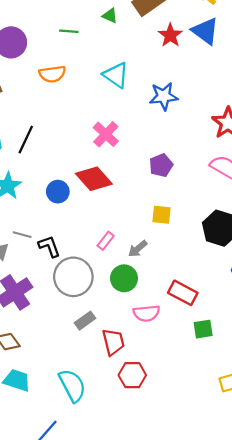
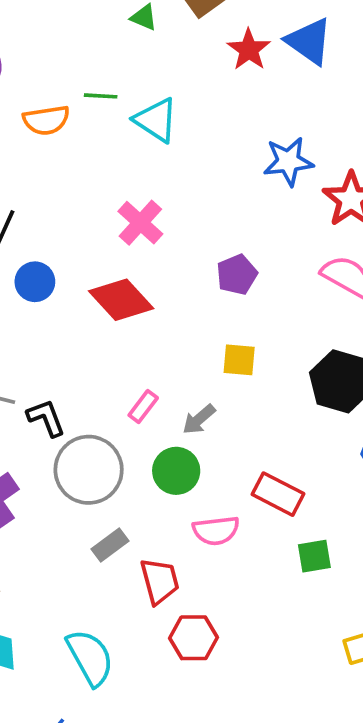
green line: (69, 31) -> (101, 96), moved
blue star: (164, 96) -> (288, 161), moved
blue circle: (58, 192) -> (35, 282), moved

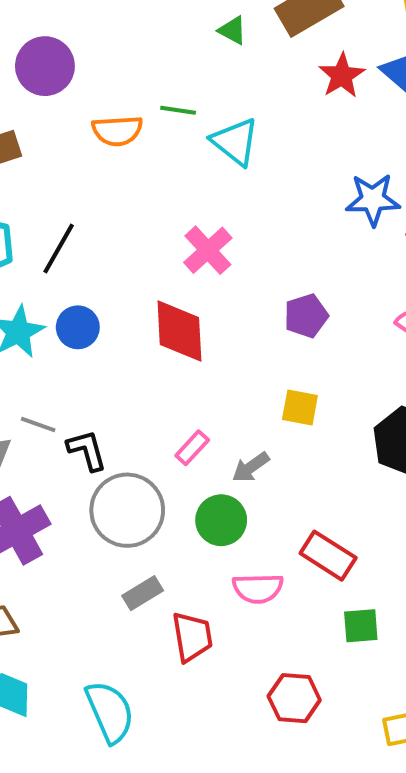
blue circle: (35, 282) -> (78, 327), moved
red diamond: (121, 300) -> (179, 331), turned 34
red hexagon: (193, 638) -> (294, 698), moved

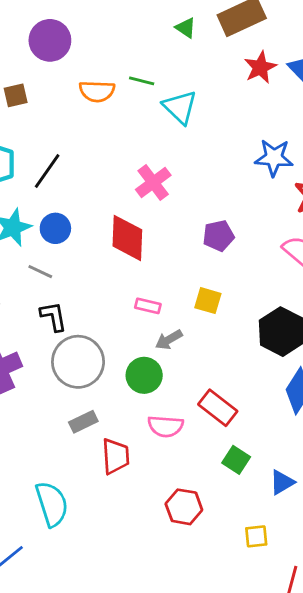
gray line: (38, 424) -> (40, 272), moved
pink rectangle: (192, 448) -> (148, 306), moved, turned 55
green square: (361, 626) -> (236, 460), turned 32

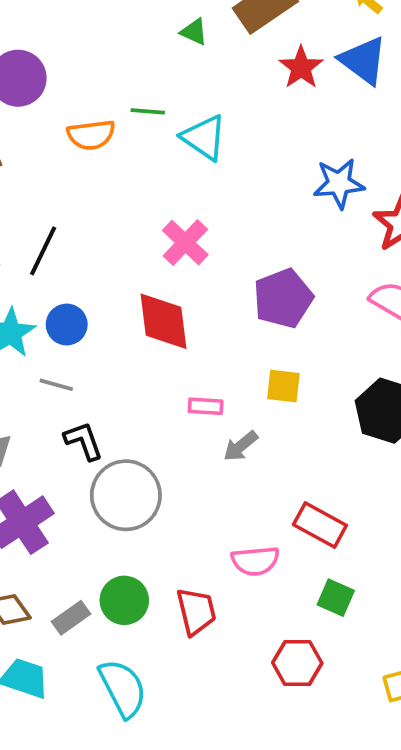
purple pentagon: (219, 236) -> (283, 298), size x1.4
green circle: (144, 375) -> (124, 600), moved
gray rectangle: (83, 422) -> (71, 618), moved
green square: (236, 460) -> (336, 598), moved

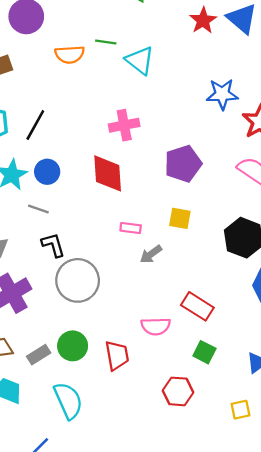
pink cross: (185, 243) -> (124, 125), turned 32

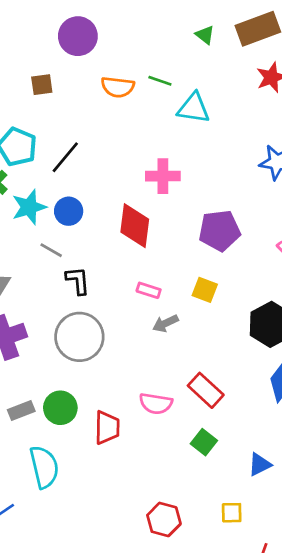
cyan triangle: (140, 60) -> (194, 108), turned -40
black L-shape: (53, 245) -> (78, 281), moved
red hexagon: (178, 391) -> (164, 519), moved

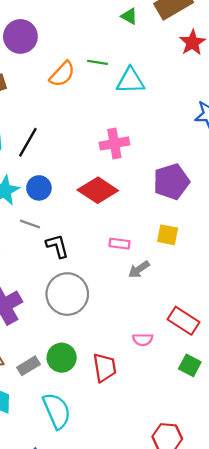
orange semicircle: (118, 87) -> (62, 74), turned -44
red diamond: (135, 226) -> (98, 190), turned -54
pink semicircle: (156, 403) -> (143, 340), size x0.7

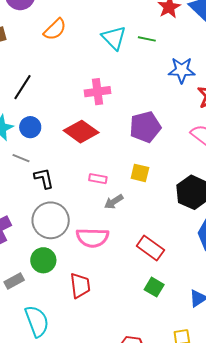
green line: (98, 62) -> (147, 39), moved
cyan triangle: (130, 81) -> (114, 38), turned 44
pink semicircle: (143, 340) -> (92, 238), moved, size x1.8
green circle: (62, 358) -> (43, 260), moved

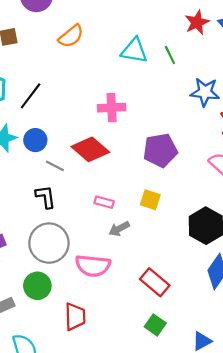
cyan triangle: (114, 38) -> (134, 51), turned -40
green line: (147, 39) -> (170, 55), turned 48
gray line: (21, 158) -> (55, 166), moved

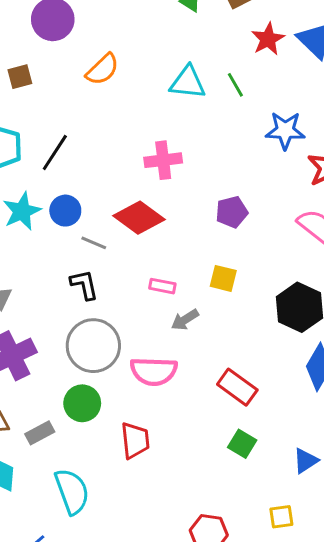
purple pentagon: (160, 150) -> (232, 212), size x0.7

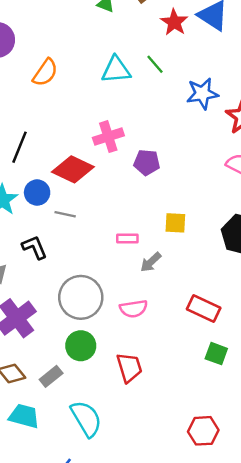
purple pentagon: (232, 212) -> (147, 163), moved, turned 30
red diamond: (139, 218) -> (73, 169), moved
black L-shape: (84, 285) -> (35, 247), moved
pink semicircle: (154, 371) -> (134, 309), size x0.7

